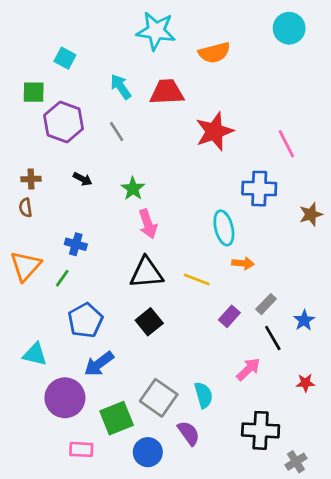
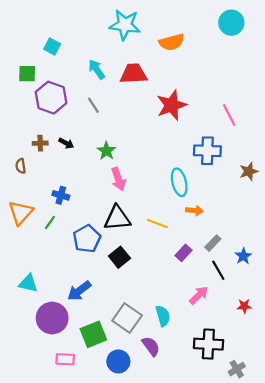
brown cross: (31, 179) -> (40, 143), moved
blue pentagon: (85, 320) -> (87, 239), moved

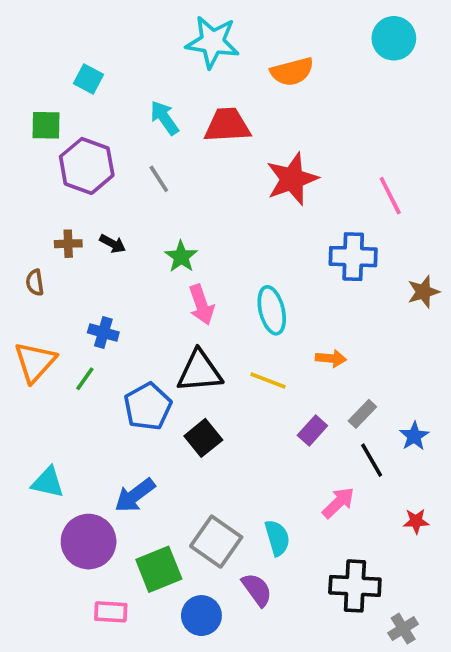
cyan ellipse: (179, 182) -> (272, 310), moved

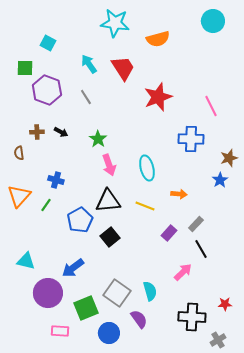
red trapezoid: (227, 125) -> (123, 68), turned 60
blue star: (414, 436) -> (220, 180), moved
red star: (416, 521) -> (225, 304), moved

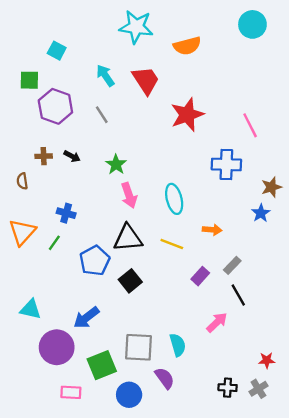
gray square: (117, 293) -> (139, 347), turned -32
black cross: (192, 317) -> (228, 388), moved, size x0.6
gray cross: (218, 340) -> (258, 389), moved

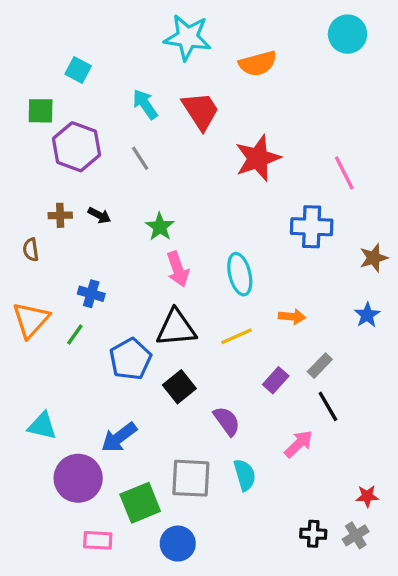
blue star: (261, 213) -> (367, 315), moved
yellow line: (172, 244) -> (237, 336), turned -45
purple semicircle: (165, 378) -> (227, 421), moved

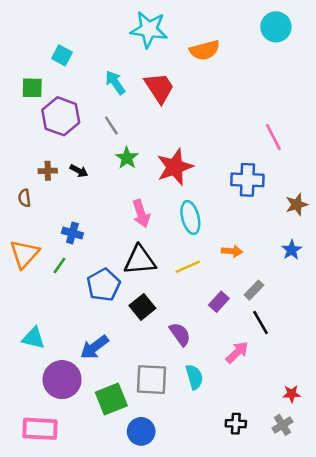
red star: (258, 158) -> (175, 167), moved
green star: (160, 227) -> (127, 158), moved
black cross: (313, 534) -> (236, 424), moved
pink rectangle: (98, 540) -> (40, 429), moved, size x1.5

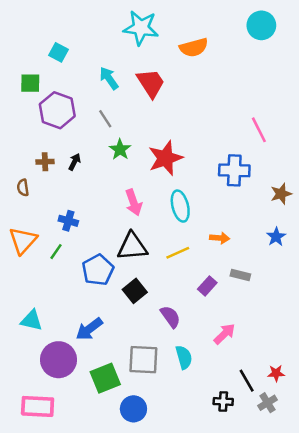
black arrow: (79, 171) -> (74, 162), turned -91
gray rectangle: (254, 290) -> (240, 275), turned 60
black line: (260, 323) -> (247, 381), moved

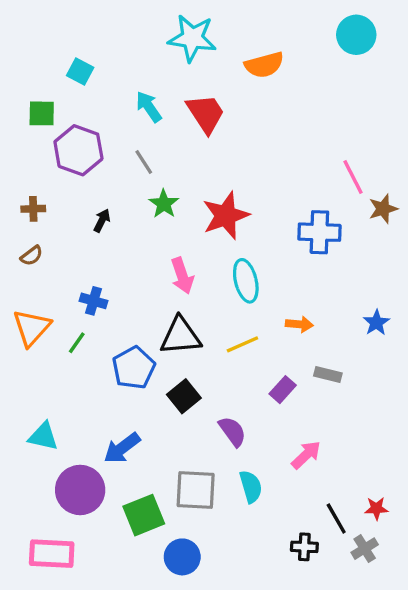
brown cross: (45, 162) -> (33, 209), moved
brown semicircle: (23, 188) -> (32, 256), turned -119
brown star: (281, 194) -> (383, 209), moved

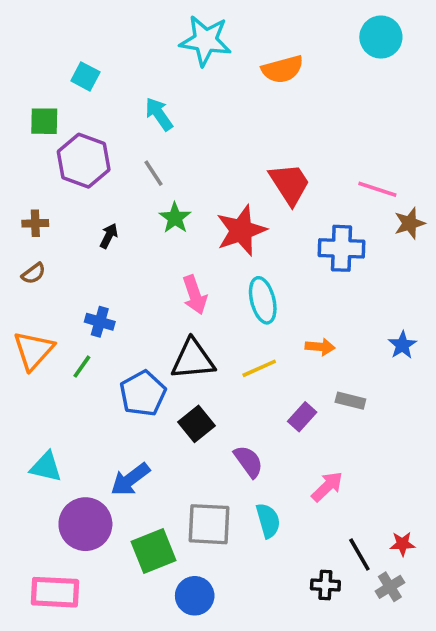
red trapezoid: (206, 113) -> (290, 184), moved
pink line: (353, 177) -> (377, 189), turned -45

